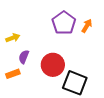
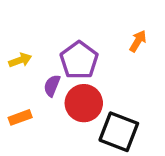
purple pentagon: (64, 23) -> (79, 60), moved
purple semicircle: (24, 57) -> (52, 86), moved

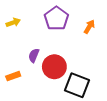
yellow arrow: (20, 60) -> (13, 23), moved
purple pentagon: (79, 60) -> (56, 18), moved

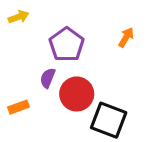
purple pentagon: (56, 18) -> (67, 45), moved
yellow arrow: (13, 23) -> (19, 17), moved

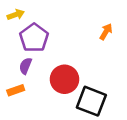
purple pentagon: (67, 45) -> (34, 38), moved
purple semicircle: (48, 78) -> (25, 66), moved

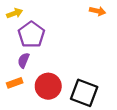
orange arrow: (106, 32) -> (98, 11), moved, turned 72
red circle: (64, 79) -> (48, 86), moved

